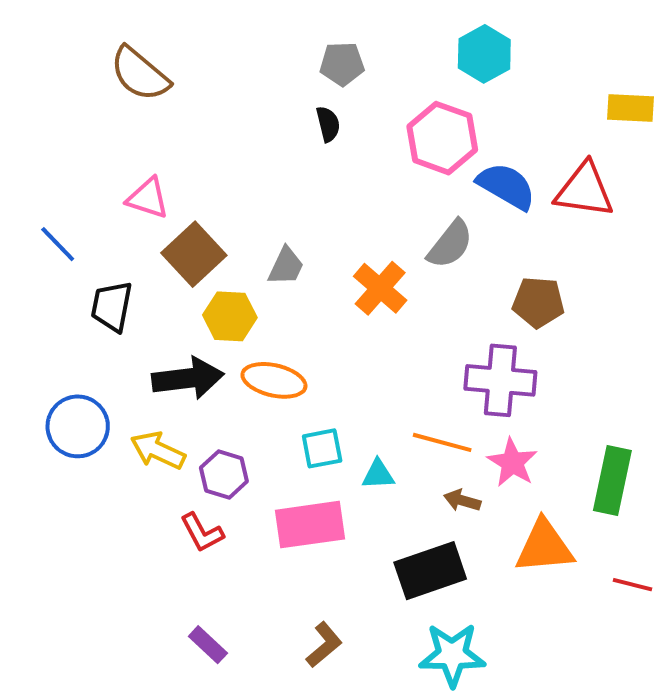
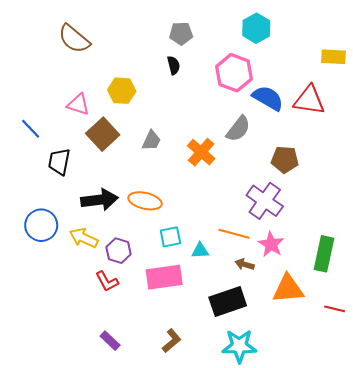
yellow hexagon: (230, 316) -> (122, 91), moved
purple cross: (500, 380) -> (265, 201), turned 30

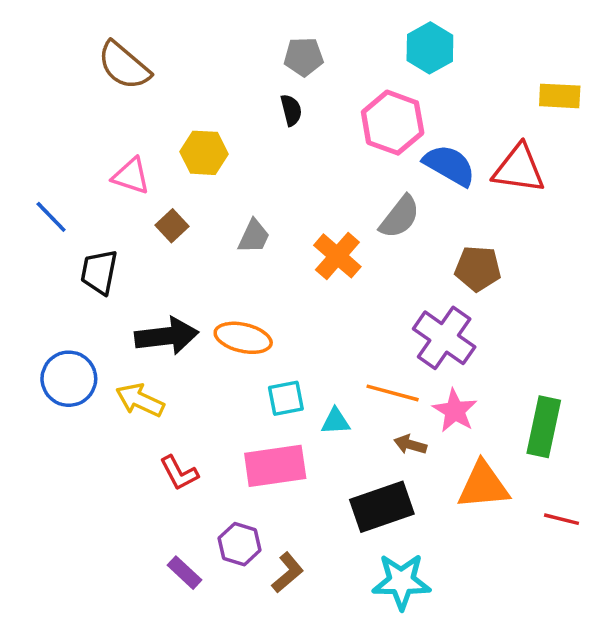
brown square: (103, 134) -> (172, 226), size x0.6
purple hexagon: (119, 251) -> (240, 544), moved

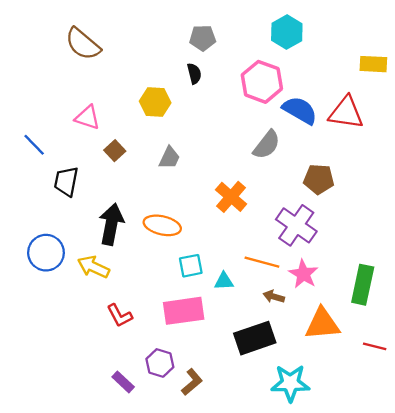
yellow hexagon: (204, 153) -> (155, 102), moved
orange cross: (337, 256) -> (231, 197), moved
black arrow: (167, 336) -> (111, 224), turned -72
cyan star: (401, 581) -> (290, 383), moved

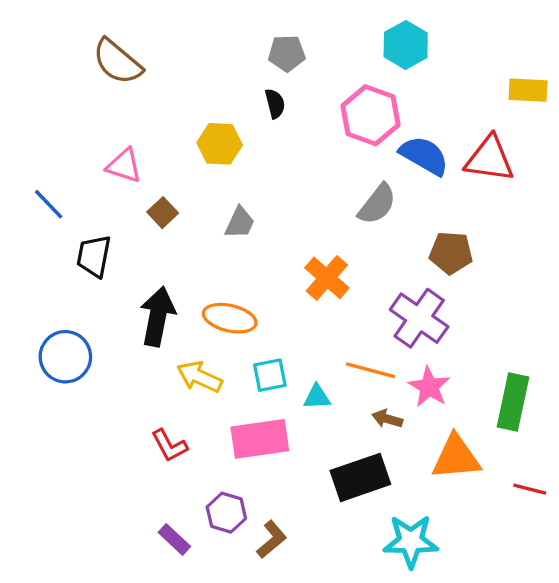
yellow arrow: (93, 267) -> (199, 377), moved

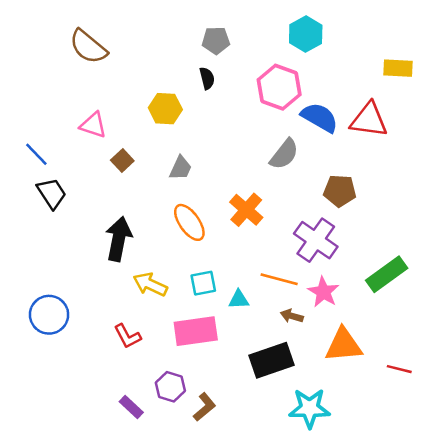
black trapezoid: (94, 256) -> (52, 193), moved, turned 136
orange ellipse: (230, 318) -> (189, 222), moved, turned 42
blue circle: (65, 357) -> (49, 315), moved
green rectangle: (513, 402) -> (387, 274), moved, turned 42

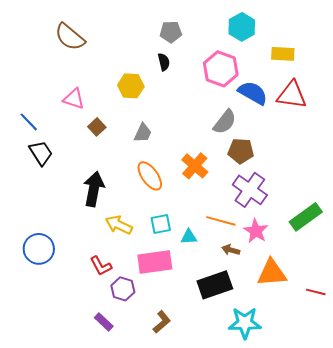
yellow rectangle: (398, 68) -> (283, 54), moved
brown pentagon: (340, 191) -> (241, 151), moved
purple hexagon: (170, 387) -> (123, 289), moved

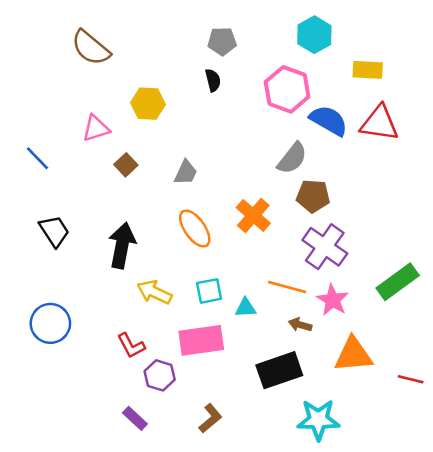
yellow hexagon: (131, 86) -> (148, 104), moved
pink triangle: (74, 99) -> (96, 128), turned -35
black trapezoid: (41, 153) -> (54, 231), moved

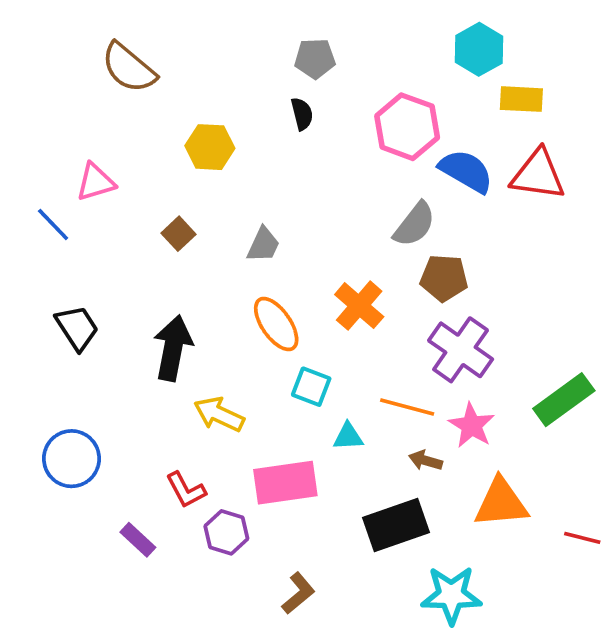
cyan hexagon: (314, 35) -> (479, 49), moved
pink triangle: (96, 128) -> (95, 182), moved
cyan square: (209, 291) -> (311, 387), moved, turned 32
purple rectangle: (135, 418) -> (138, 540), moved

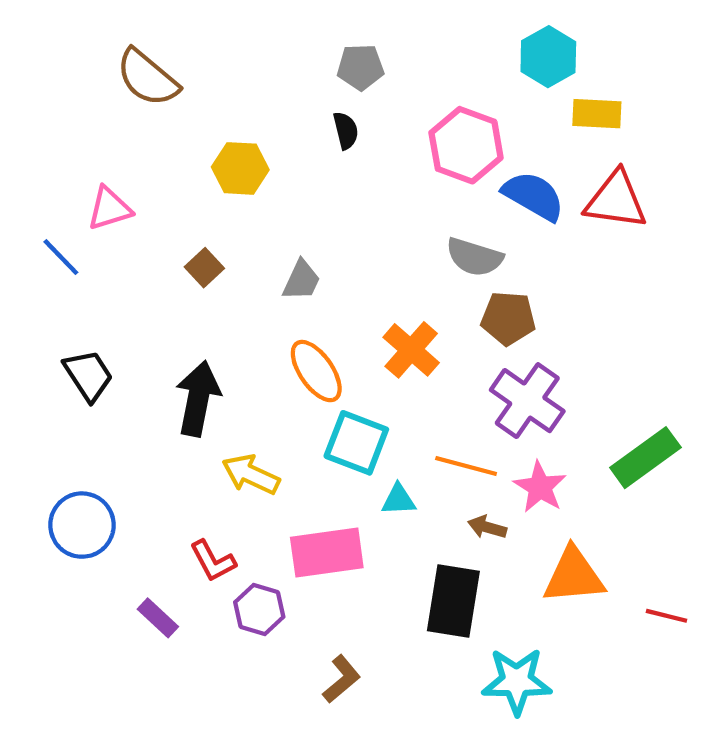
gray semicircle: (414, 224) -> (474, 257), turned 69
cyan square: (311, 387) -> (356, 443), size x1.4
black rectangle: (396, 525) -> (453, 601), turned -62

